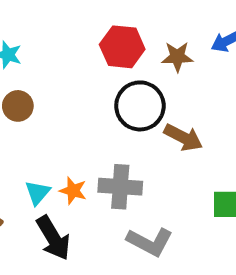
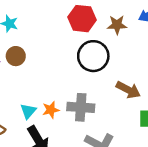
brown arrow: (183, 137) -> (128, 90), moved
orange star: (73, 191) -> (51, 110), turned -30

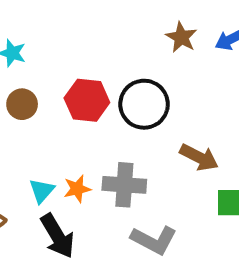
red hexagon: (82, 19) -> (87, 100), moved
brown star: (117, 25) -> (181, 37), moved, turned 30

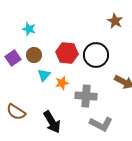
orange star: (77, 189) -> (62, 83), moved
cyan triangle: (42, 191) -> (44, 75), moved

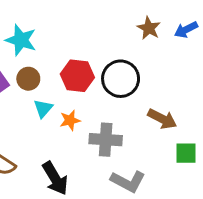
cyan star: (29, 29) -> (21, 40), size x1.5

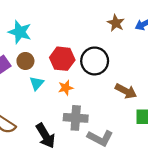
orange star: (70, 120) -> (66, 88), moved
gray cross: (106, 140) -> (76, 118), moved

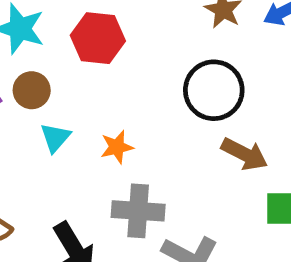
red hexagon: (62, 59) -> (98, 38), moved
black circle: (95, 61) -> (214, 90), moved

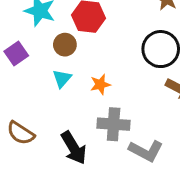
brown circle: (32, 90) -> (65, 45), moved

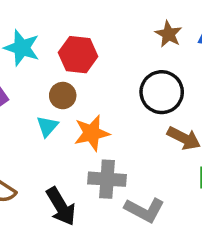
brown circle: (65, 45) -> (63, 96), moved
orange star: (100, 84) -> (92, 133), size x1.5

